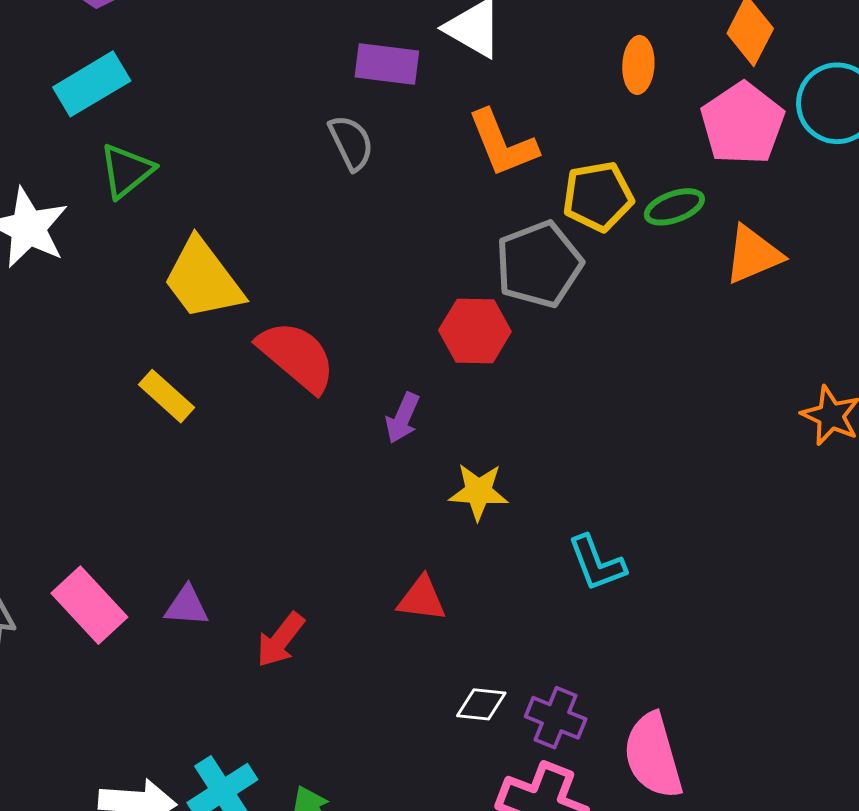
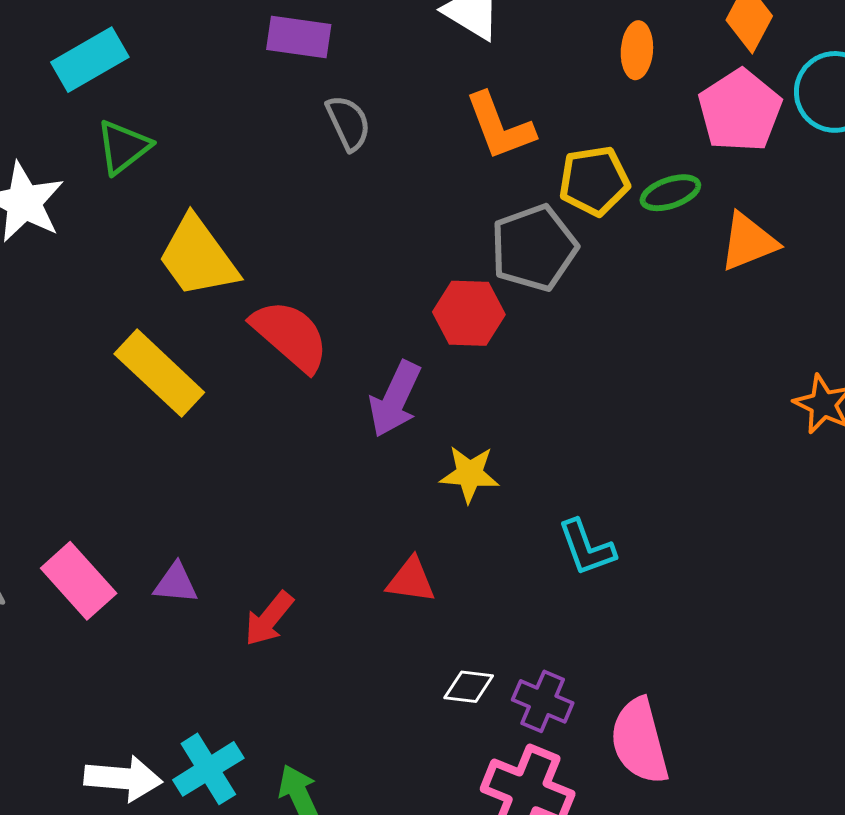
purple rectangle: (387, 64) -> (299, 37), moved
yellow rectangle: (167, 396) -> (159, 373), size x1.6
purple arrow: (403, 418) -> (395, 399), size x1.5

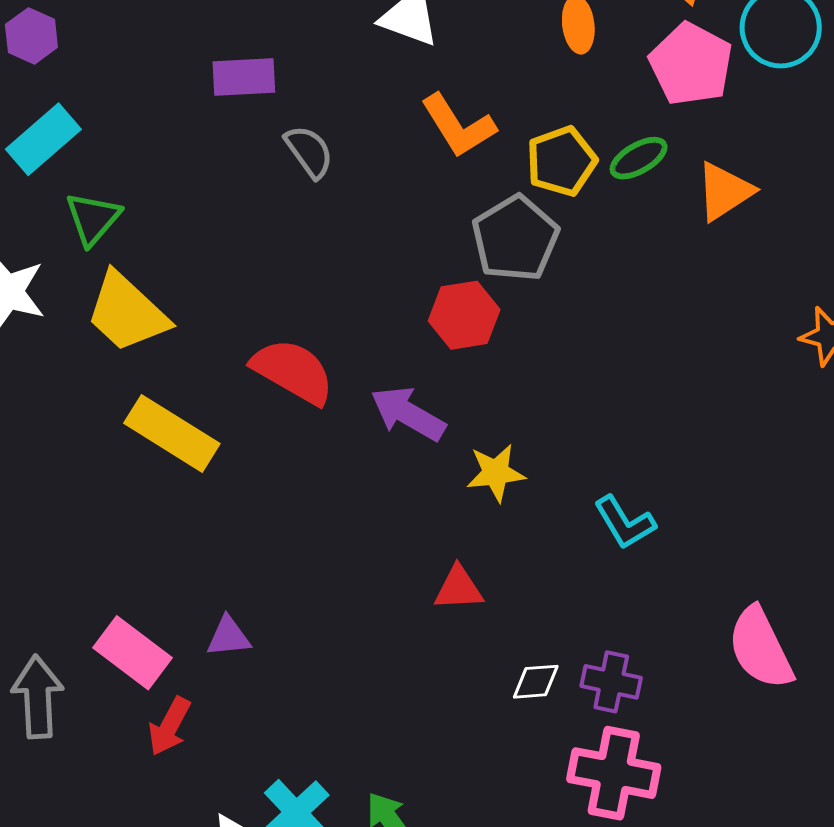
yellow trapezoid: (198, 257) -> (127, 312), moved
purple arrow: (395, 399) -> (408, 414), turned 106
red arrow: (269, 619) -> (169, 726), moved
pink semicircle: (640, 741) -> (760, 648), moved

